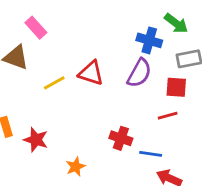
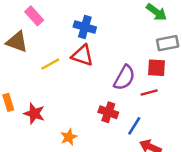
blue cross: (149, 40) -> (85, 27), moved
purple semicircle: (139, 73) -> (124, 78), moved
blue line: (151, 154) -> (134, 126), turned -66

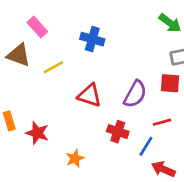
red triangle: (82, 55) -> (90, 95), moved
yellow line: (50, 64) -> (53, 67), moved
red line: (149, 92) -> (162, 122), moved

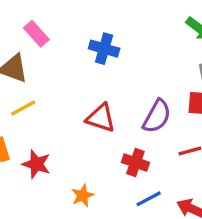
yellow line: (53, 67) -> (23, 108), moved
blue line: (146, 146) -> (149, 199), moved, turned 30

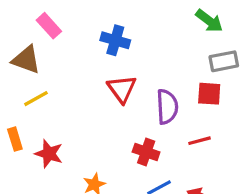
purple semicircle: (157, 116) -> (167, 107), turned -32
red triangle: (101, 118) -> (122, 89), moved, turned 36

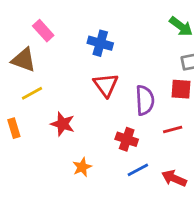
red star: (49, 154) -> (63, 124), moved

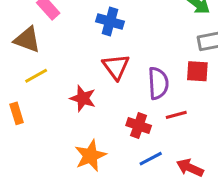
red star: (63, 124) -> (83, 98), moved
red line: (173, 130) -> (176, 115), moved
orange star: (82, 167) -> (90, 156), size x1.5

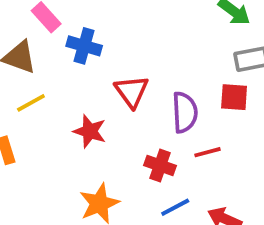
blue cross: (110, 22) -> (84, 46), moved

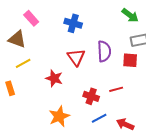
blue cross: (84, 46) -> (73, 23), moved
purple semicircle: (185, 112) -> (104, 51), moved

